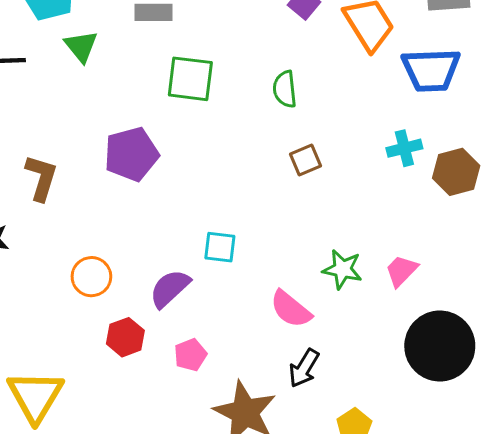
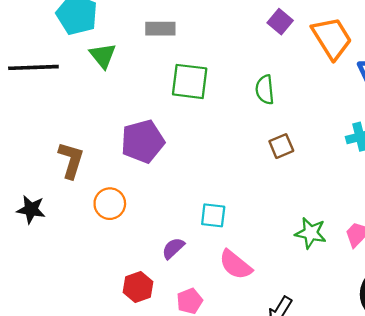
orange circle: (91, 277) -> (110, 204), moved
purple semicircle: (170, 288) -> (173, 248), size x0.7
pink semicircle: (291, 309) -> (235, 265), moved

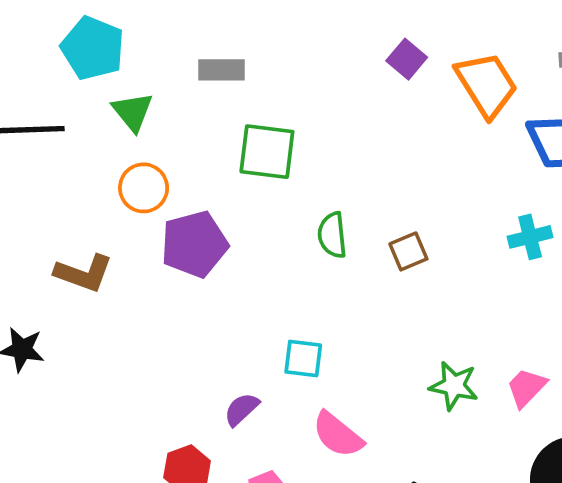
green semicircle: (265, 90) -> (332, 235), moved
brown L-shape: (71, 160) -> (84, 273), turned 93
orange circle: (110, 204) -> (144, 188), moved

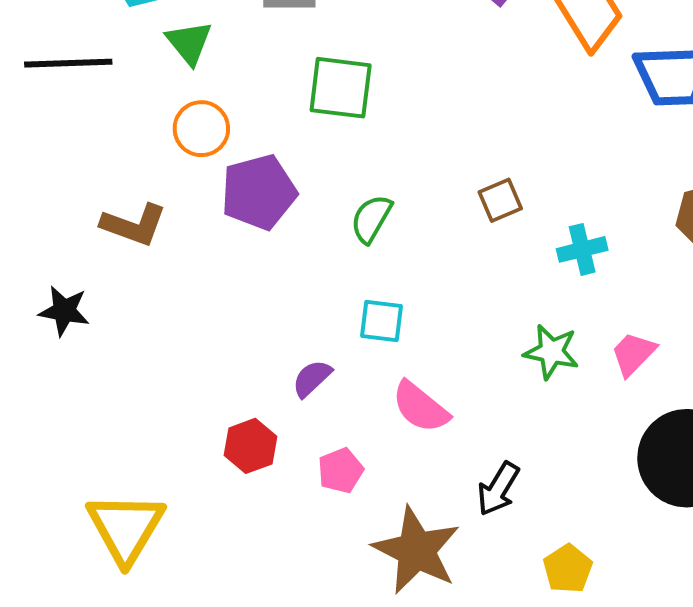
green semicircle: (332, 235) -> (371, 219), moved, turned 36
cyan cross: (530, 237) -> (582, 249), moved

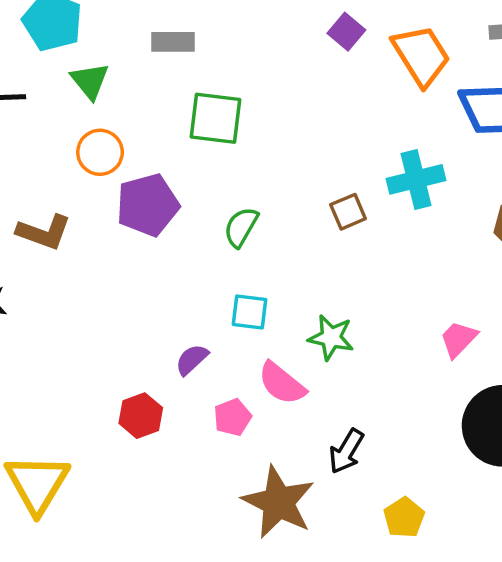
cyan cross: (582, 249) -> (416, 179), moved, size x1.4
green star: (551, 352) -> (331, 337), moved
pink pentagon: (341, 471) -> (233, 417), moved

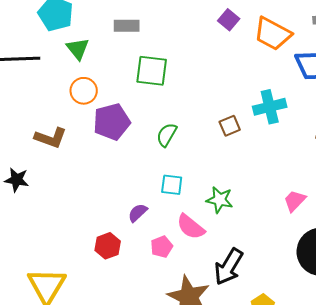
orange trapezoid: (421, 55) -> (273, 34), turned 150
black arrow: (346, 451) -> (229, 267), size x1.4

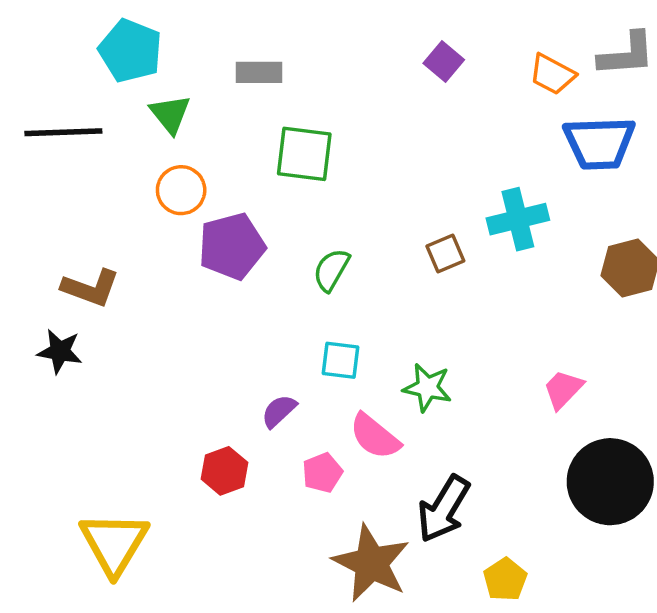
orange trapezoid: (273, 34) -> (552, 74), moved, size x0.7
brown L-shape: (51, 138) -> (91, 288), moved

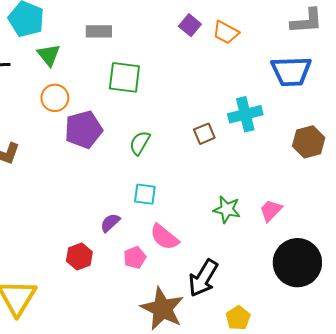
purple square: (444, 62) -> (190, 25), moved
orange trapezoid: (552, 74) -> (226, 32), moved
green star: (427, 388) -> (227, 209), moved

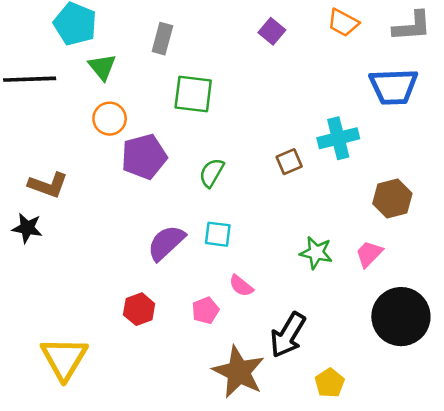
gray rectangle: (99, 31) -> (162, 39), turned -75
orange trapezoid: (226, 32) -> (343, 23), moved
brown hexagon: (309, 142) -> (392, 199), moved
purple semicircle: (110, 223) -> (166, 243), moved, size x1.6
pink semicircle: (164, 237) -> (241, 286), size x0.7

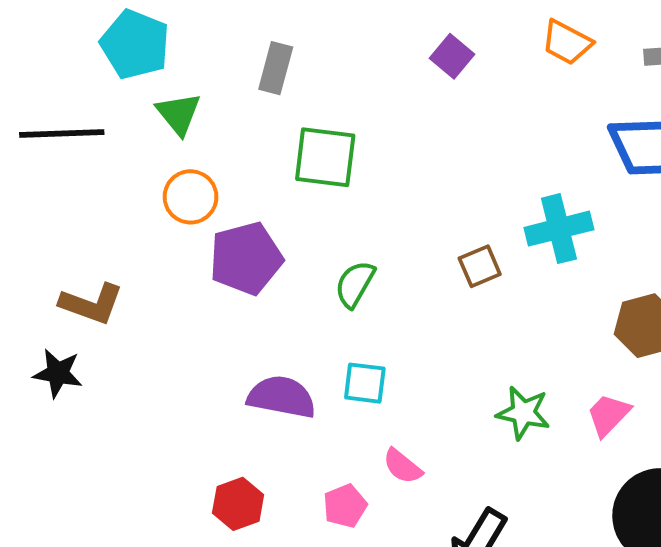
purple semicircle: (166, 243) -> (282, 397), turned 54

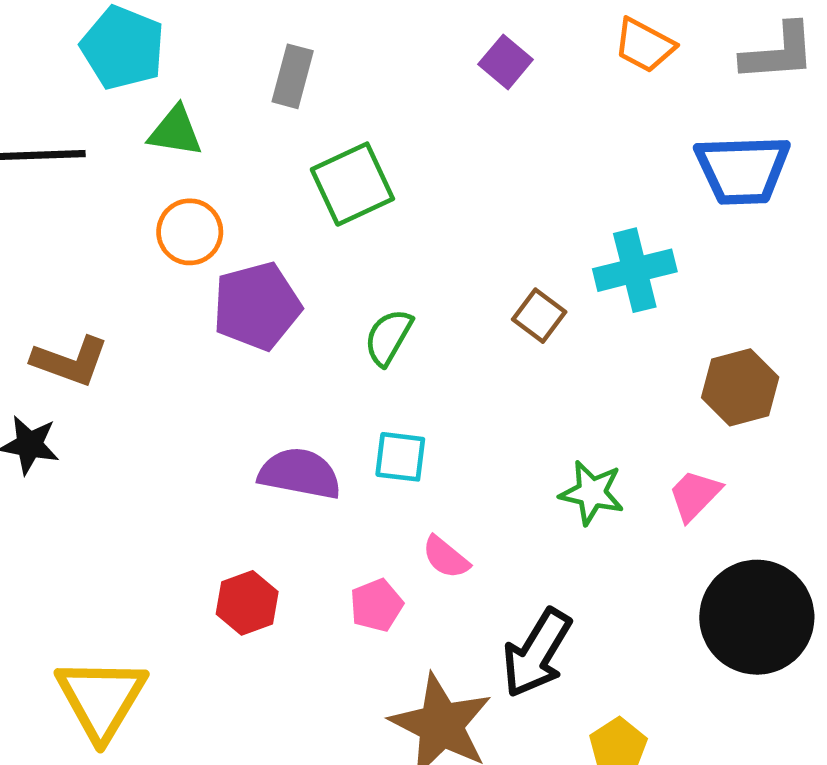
green triangle: (179, 114) -> (175, 131), turned -42
green square: (325, 157) -> (352, 184), turned -32
brown square: (480, 266) -> (539, 316), turned -30

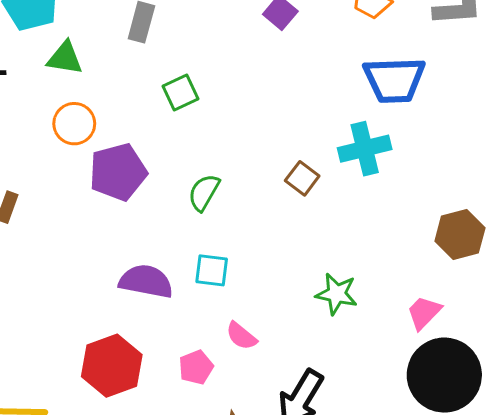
blue trapezoid: (743, 170) -> (394, 80), moved
green square: (352, 184) -> (180, 92), size x0.7
brown hexagon: (740, 387) -> (460, 235), moved
pink trapezoid: (695, 495) -> (424, 313), moved
red hexagon: (247, 603) -> (112, 366), size x1.5

